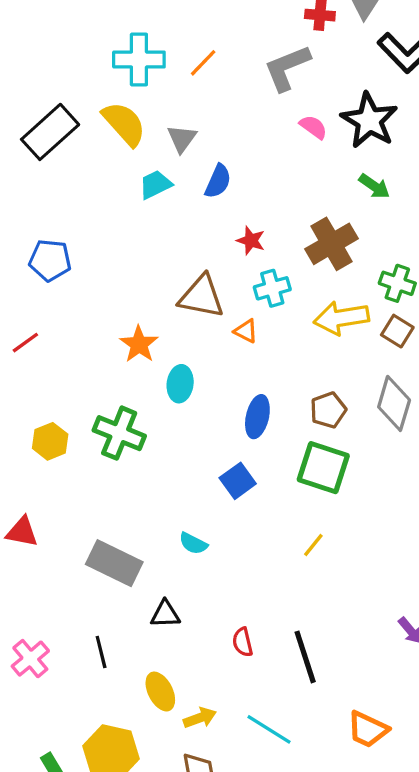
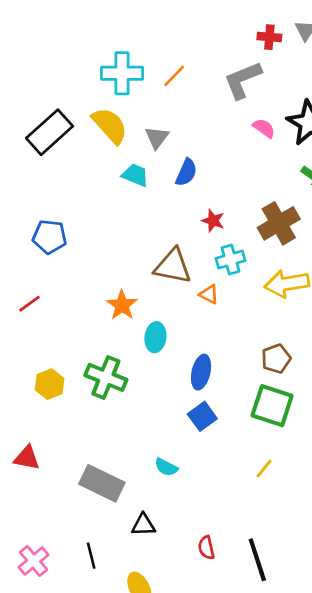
cyan trapezoid: (155, 185) -> (135, 175), turned 48
blue ellipse: (257, 417) -> (201, 372), moved

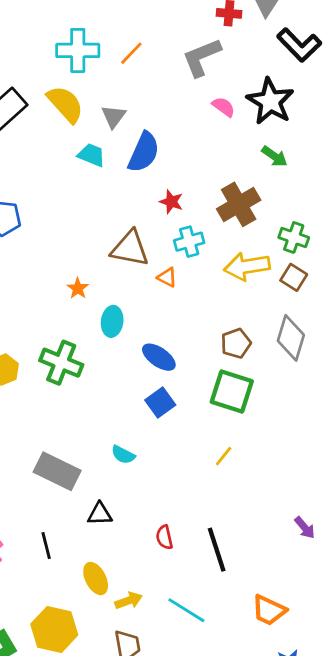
blue semicircle: (186, 172) -> (144, 152), size x1.4
orange star: (122, 305) -> (78, 288), size x0.7
blue ellipse: (201, 372) -> (159, 357), turned -68

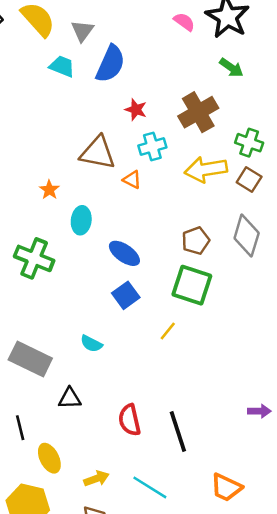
yellow line: (224, 456) -> (168, 331), moved
purple arrow: (305, 528) -> (259, 411), turned -50
red semicircle: (164, 537) -> (130, 420), size x1.4
yellow ellipse: (96, 579) -> (49, 458), moved

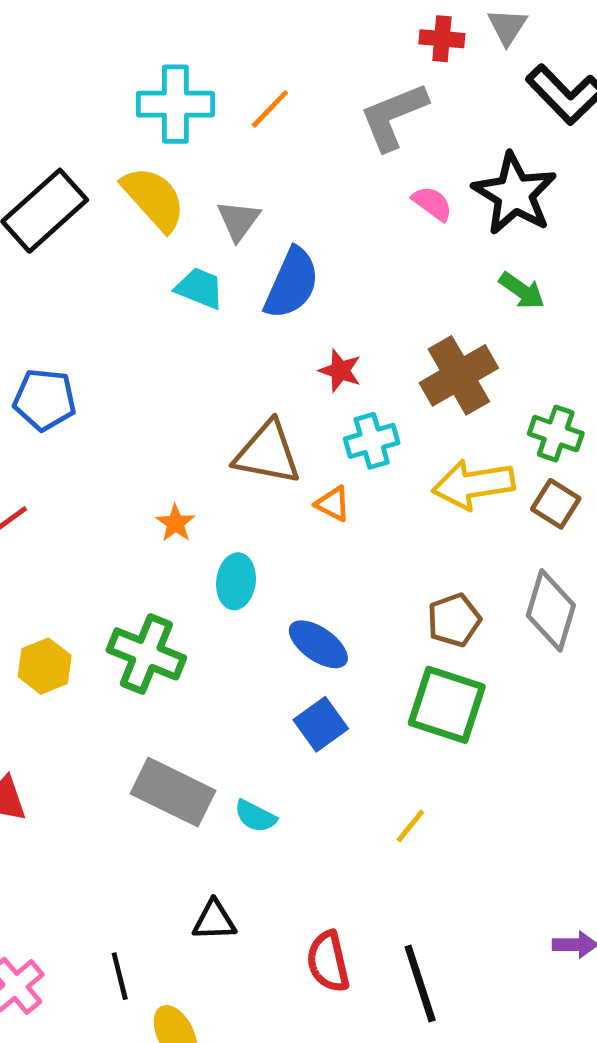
yellow line: (168, 331) -> (410, 826), moved
gray rectangle: (30, 359) -> (173, 792), moved

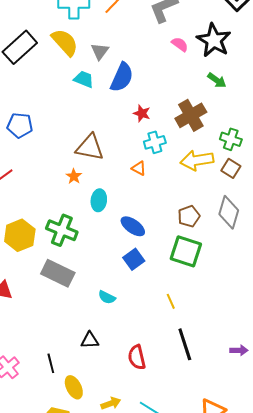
brown triangle: (267, 453) -> (90, 147), moved
yellow hexagon: (45, 666) -> (20, 235), size x1.4
gray rectangle: (173, 792) -> (58, 273), moved
yellow line: (410, 826) -> (171, 301), turned -63
black line: (420, 983) -> (185, 344), moved

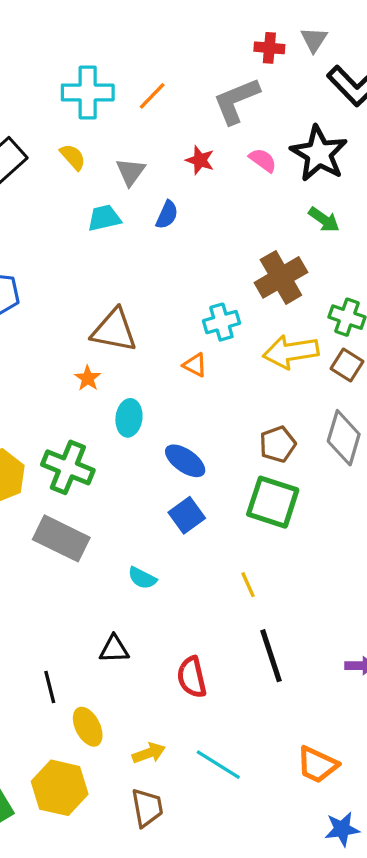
yellow semicircle: (65, 42) -> (73, 157), size x0.6
blue semicircle: (122, 77) -> (167, 215), size x0.6
cyan trapezoid: (84, 79) -> (104, 218), turned -35
red star: (142, 113) -> (200, 160), moved

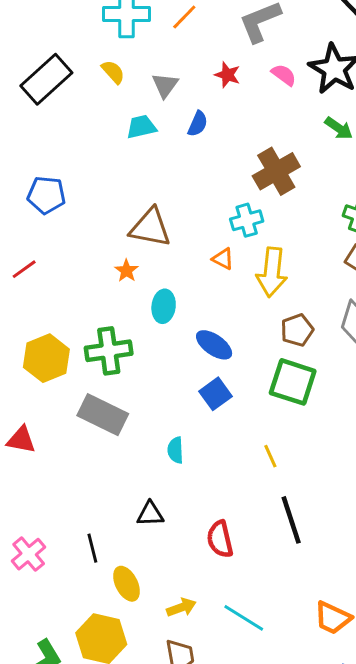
brown cross: (281, 277) -> (276, 171), moved
yellow arrow: (291, 352) -> (272, 272), moved, turned -75
green cross: (68, 467) -> (109, 351), turned -30
cyan semicircle: (142, 578) -> (175, 450), turned 60

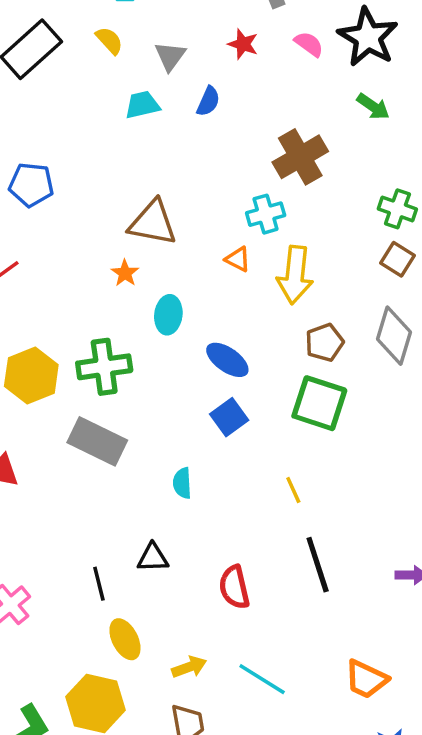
black line: (92, 548) -> (99, 584), moved

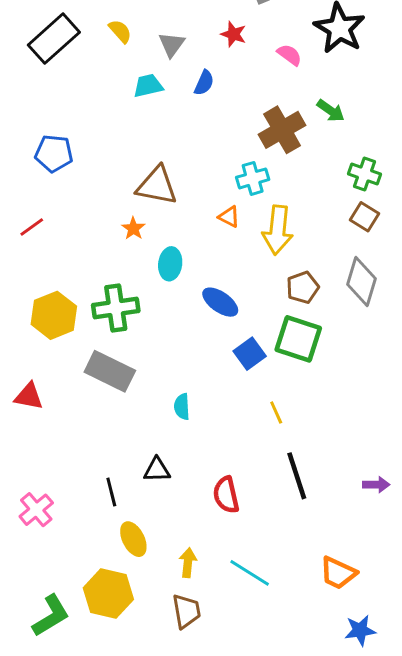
pink semicircle: (309, 44) -> (289, 55), moved
green arrow: (373, 107) -> (331, 111), moved
blue square: (229, 417) -> (250, 354), moved
yellow arrow: (189, 667) -> (188, 563), turned -64

